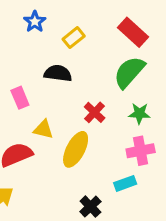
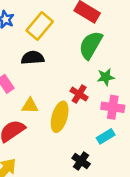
yellow rectangle: (74, 38) -> (40, 26), size x1.5
red cross: (95, 112) -> (79, 94), moved
pink cross: (141, 151) -> (113, 107), turned 30

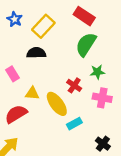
yellow ellipse: (60, 117) -> (57, 104), turned -55
cyan rectangle: (106, 136) -> (74, 124), moved
black cross: (81, 161) -> (103, 144), moved

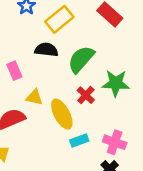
green semicircle: (86, 44) -> (81, 59), moved
green star: (97, 72) -> (116, 83), size x1.5
pink cross: (102, 98) -> (115, 142), moved

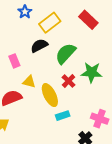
black semicircle: (46, 50) -> (39, 46), turned -36
pink cross: (115, 142) -> (100, 119), moved

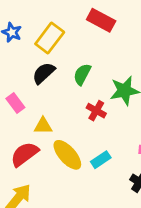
green semicircle: (66, 54) -> (82, 74), size x0.7
yellow ellipse: (50, 95) -> (67, 155), moved

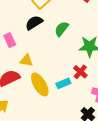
red cross: (96, 111) -> (80, 72), moved
cyan rectangle: (101, 160) -> (63, 83), moved

